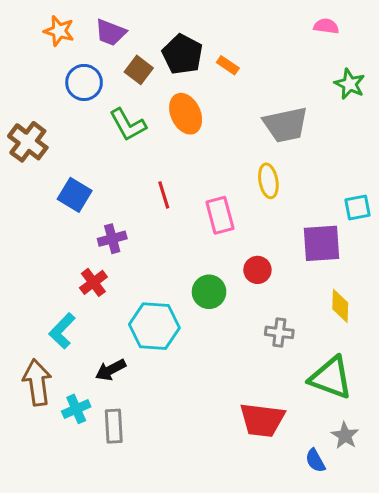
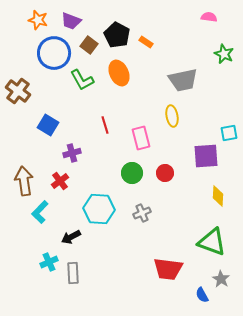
blue circle: (84, 82) -> (54, 53), size x1.4
green circle: (209, 292) -> (132, 173), moved
gray cross: (279, 332) -> (142, 213), moved, turned -30
brown arrow: (37, 382) -> (24, 181), moved

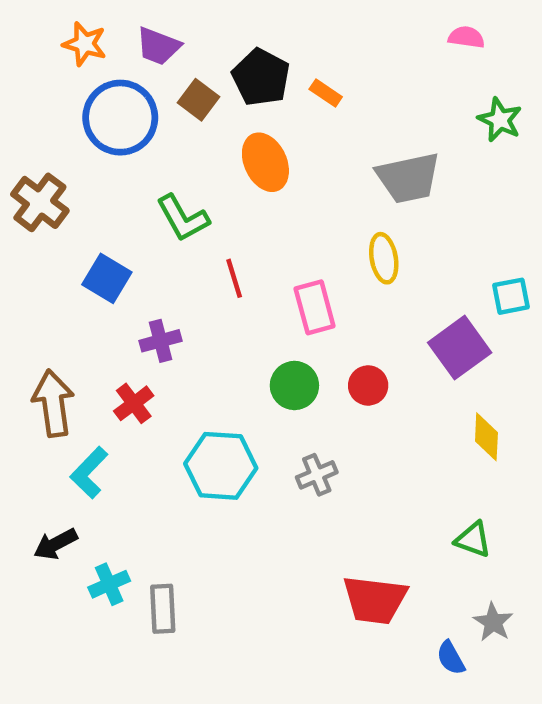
green L-shape: (82, 80) -> (183, 218), moved
purple square: (206, 156) -> (460, 348), turned -32
black arrow: (71, 237) -> (56, 544), moved
green triangle: (212, 242) -> (473, 540), size x0.6

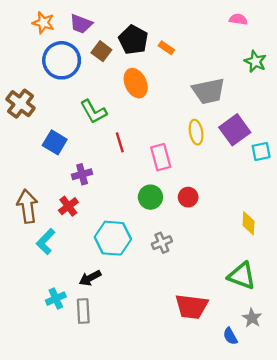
purple square: (460, 348) -> (235, 130), moved
green triangle: (473, 540) -> (242, 276), size x1.5
black arrow: (56, 544) -> (90, 278), moved

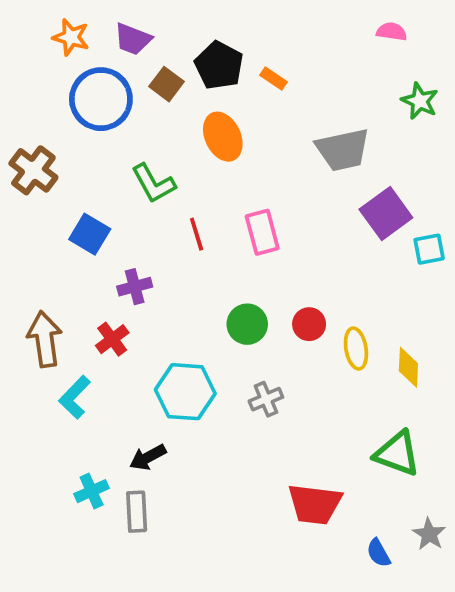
yellow ellipse: (196, 132) -> (356, 349), moved
pink rectangle: (161, 157) -> (262, 232), moved
gray star: (252, 318) -> (429, 534), moved

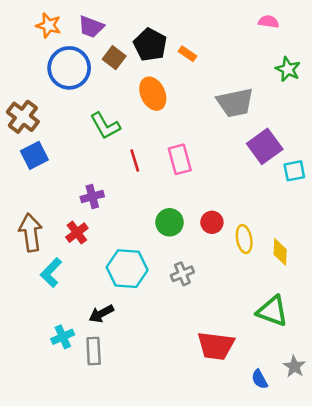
blue square: (90, 234) -> (34, 155), moved, turned 32

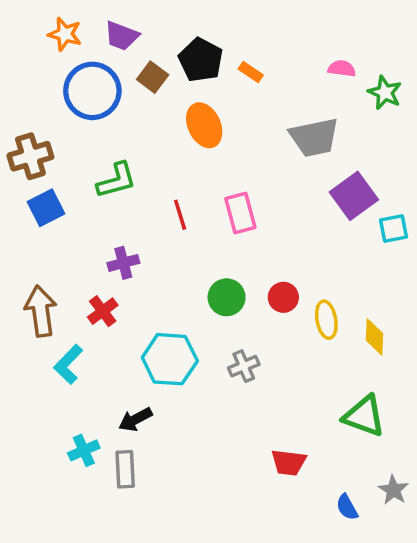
pink semicircle: (269, 22) -> (342, 69), moved
brown cross: (23, 117) -> (30, 156), turned 36
green L-shape: (105, 126) -> (116, 180), moved, turned -76
red trapezoid: (216, 346) -> (288, 462), size x0.7

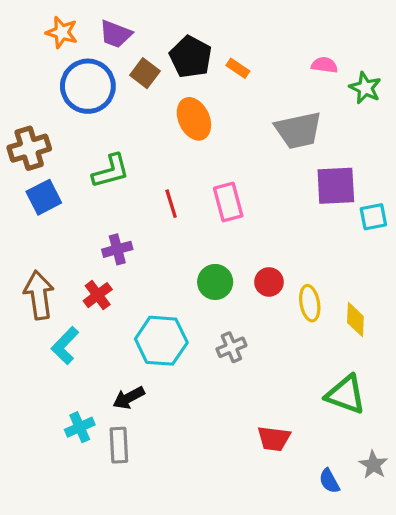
purple square: (354, 196) -> (336, 186), turned 33

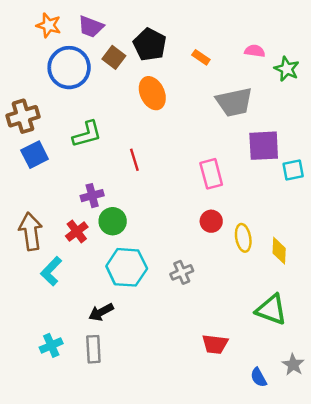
orange rectangle: (238, 68) -> (201, 57), moved
pink rectangle: (228, 202) -> (211, 174), moved
green circle: (215, 282) -> (113, 221), moved
cyan cross: (80, 427) -> (51, 345), moved

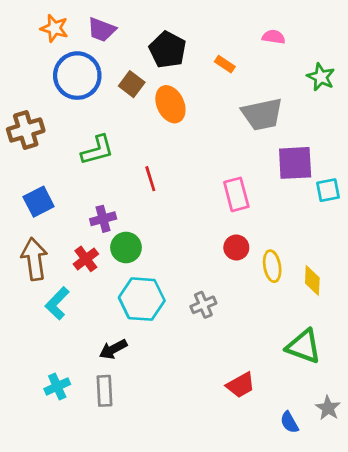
pink semicircle: (255, 51) -> (274, 37), moved
brown square: (114, 57) -> (132, 84), moved
blue square: (35, 155) -> (39, 202), moved
red trapezoid: (215, 344) -> (241, 385), turned -36

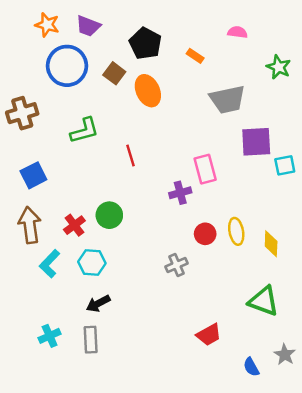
purple cross: (103, 219) -> (180, 193), moved
red circle: (236, 247) -> (205, 234), moved
cyan hexagon: (142, 299) -> (92, 262), moved, size x0.7

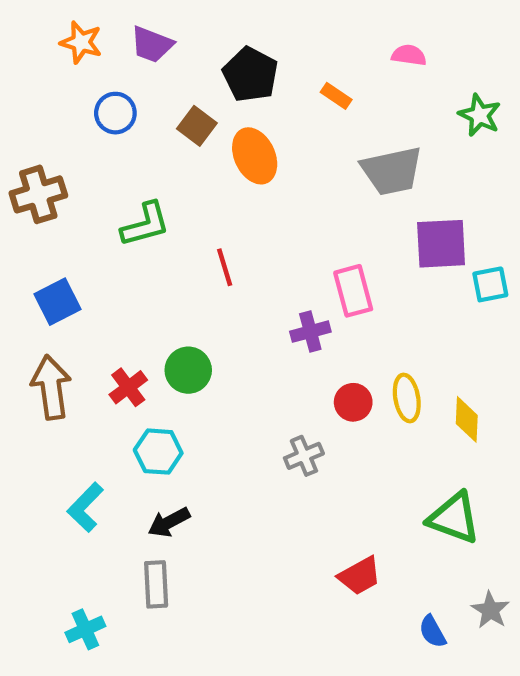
blue circle: (67, 66) -> (115, 113), size x0.6
cyan L-shape: (50, 264) -> (85, 507), moved
cyan cross: (50, 336) -> (85, 629), moved

